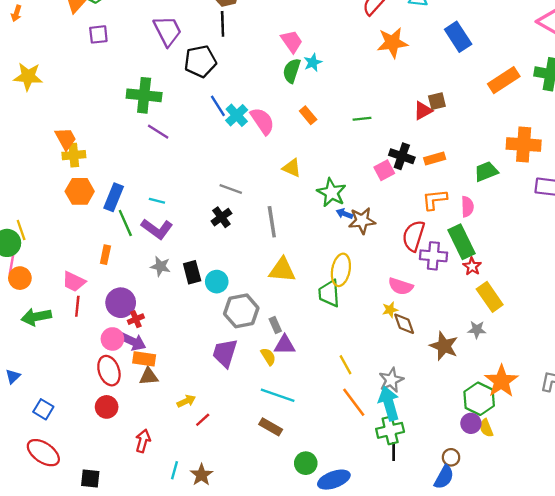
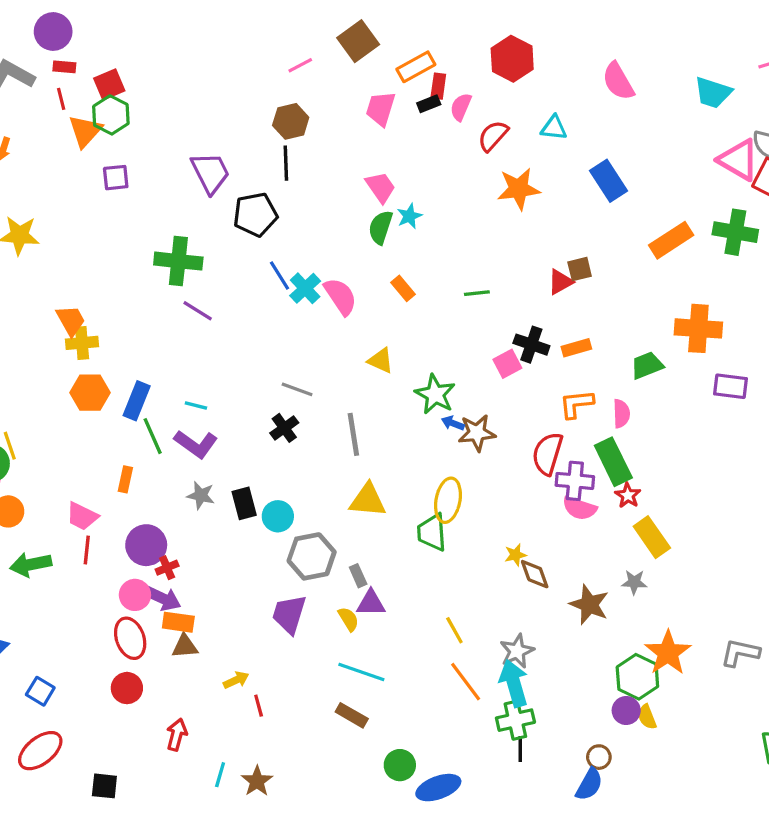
pink semicircle: (401, 286) -> (580, 508), moved
red line: (203, 420) -> (259, 706), turned -63
red ellipse: (43, 453) -> (40, 751), turned -72

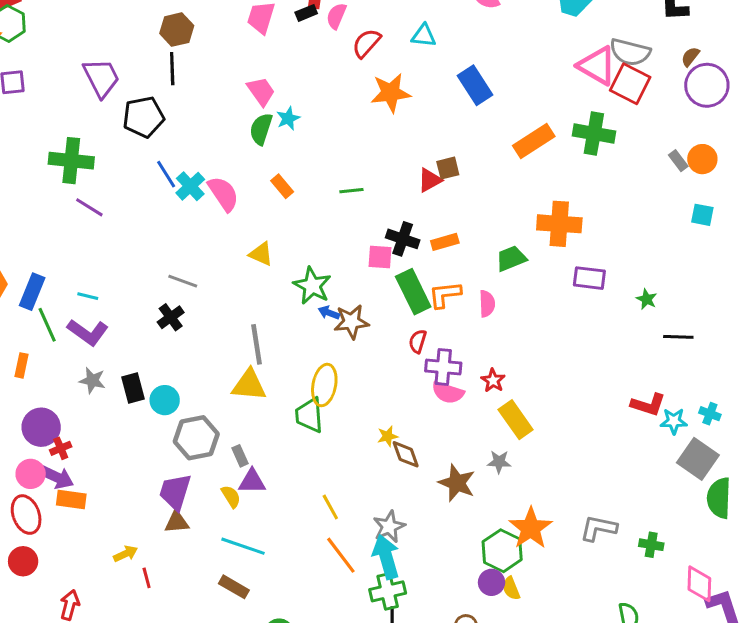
pink square: (507, 364) -> (380, 257), turned 32
gray line: (353, 434) -> (257, 344), moved
red semicircle: (548, 454) -> (418, 341), size x0.6
green rectangle: (613, 462) -> (413, 292), moved
brown triangle: (185, 646) -> (177, 522), moved

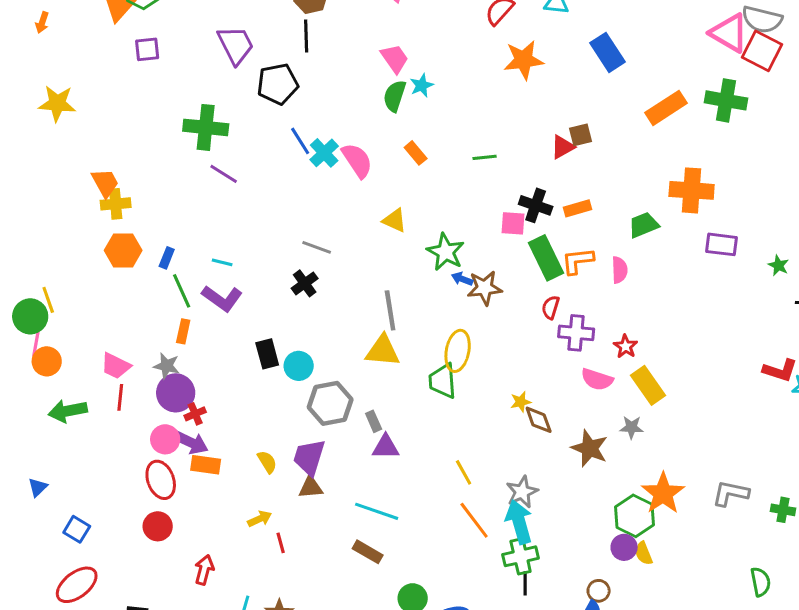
blue rectangle: (32, 292) -> (167, 258), size x0.6
orange rectangle: (22, 365) -> (183, 331), moved
gray star: (92, 381) -> (167, 366), moved
pink semicircle: (448, 393) -> (597, 379), moved
yellow semicircle: (231, 496) -> (267, 462), moved

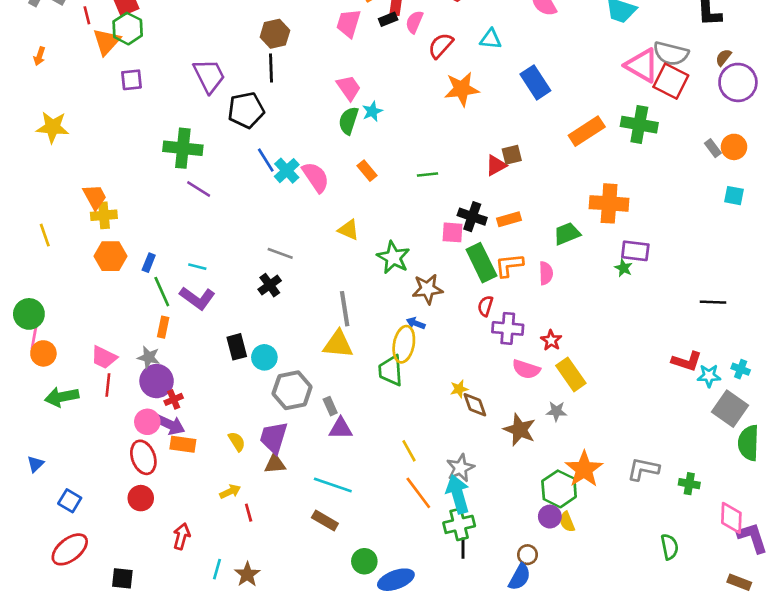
green star: (778, 265) -> (623, 268), moved
blue arrow: (462, 279) -> (416, 323), moved
yellow line: (48, 300) -> (45, 235), moved

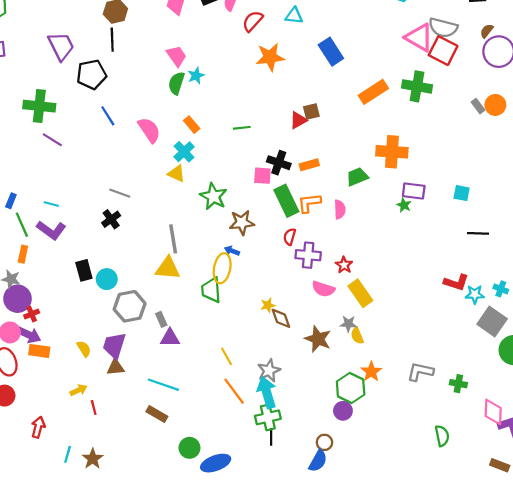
cyan cross: (287, 171) -> (184, 152), moved
cyan square: (734, 196) -> (462, 193), moved
orange star: (584, 469) -> (371, 372), size x0.7
yellow semicircle: (567, 522) -> (357, 336), moved

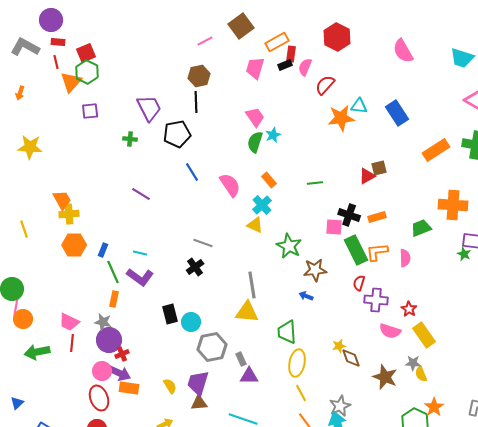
cyan triangle: (294, 16) -> (359, 106), moved
green cross: (39, 106) -> (130, 139), moved, size x0.5
yellow ellipse: (222, 268) -> (297, 363), moved

